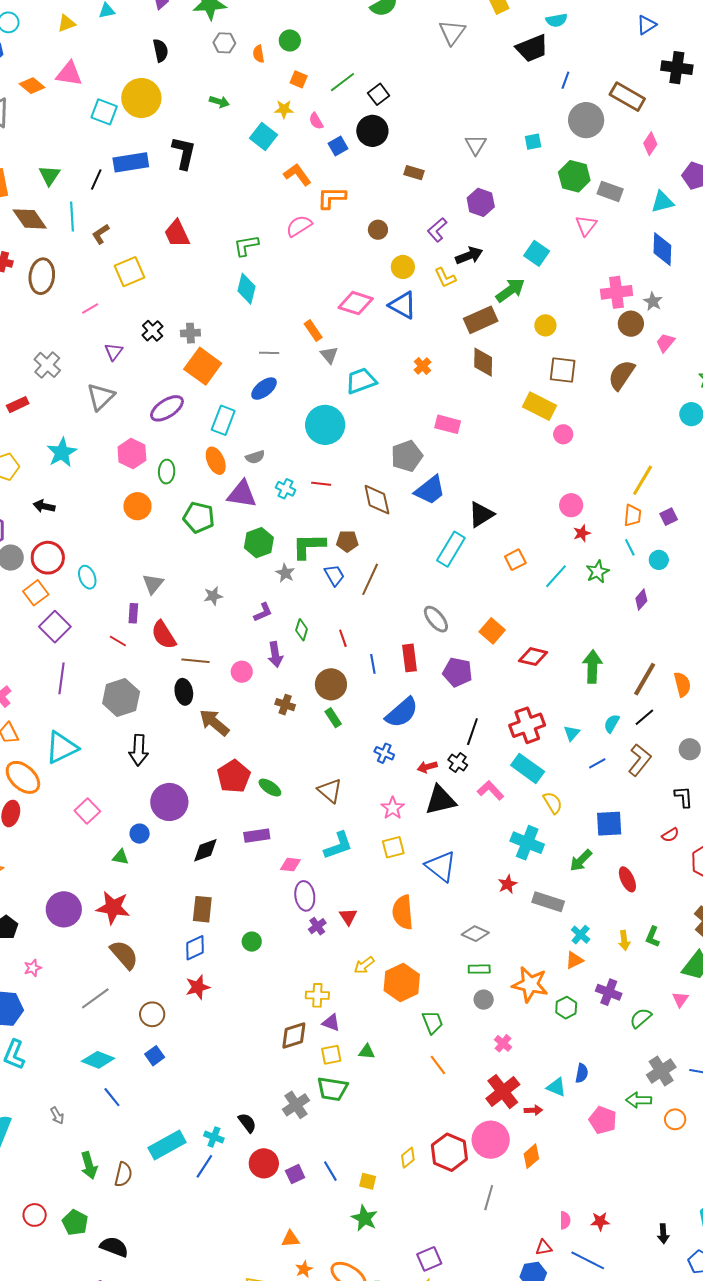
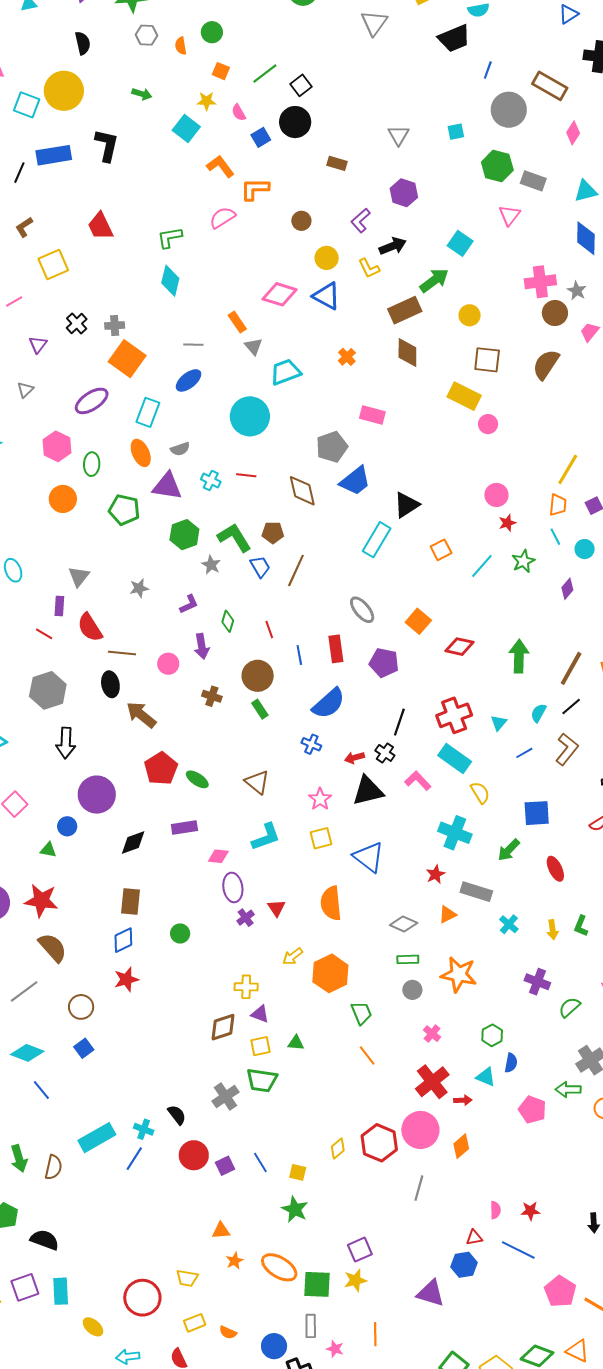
gray triangle: (101, 397) -> (25, 390), size x0.6
green L-shape: (309, 546) -> (234, 538), turned 60
orange triangle: (574, 960) -> (447, 914), moved
green hexagon: (566, 1008) -> (492, 1035), moved

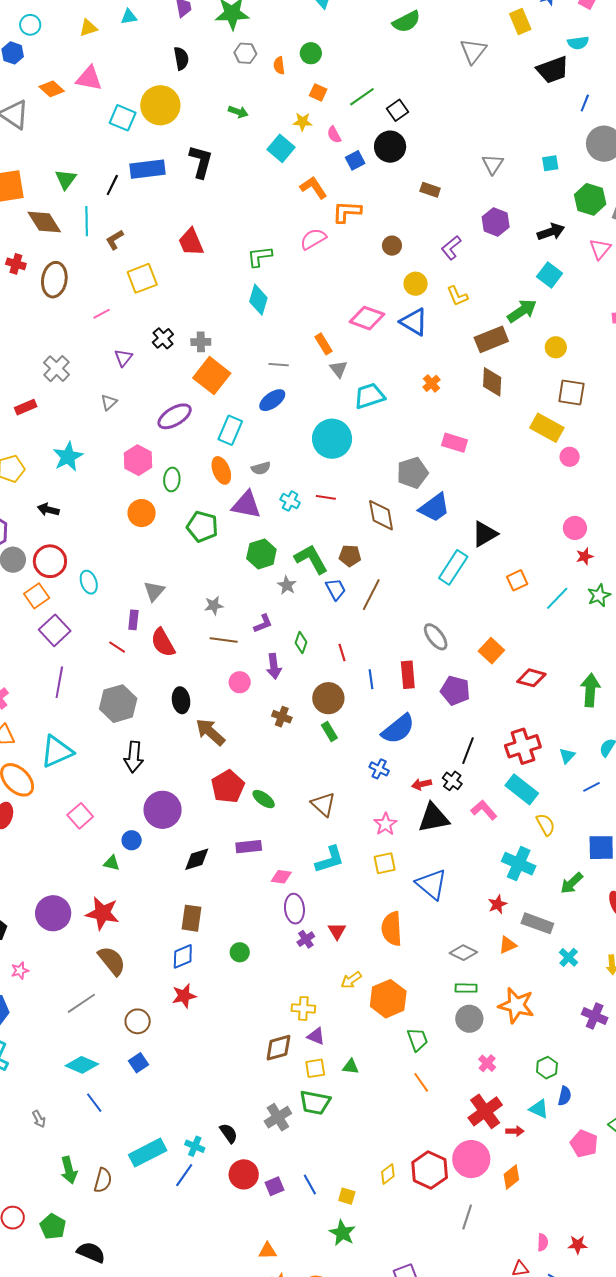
black arrow: (393, 246) -> (551, 232), moved
brown line: (122, 653) -> (224, 640), moved
gray circle: (412, 990) -> (469, 1019), size x1.4

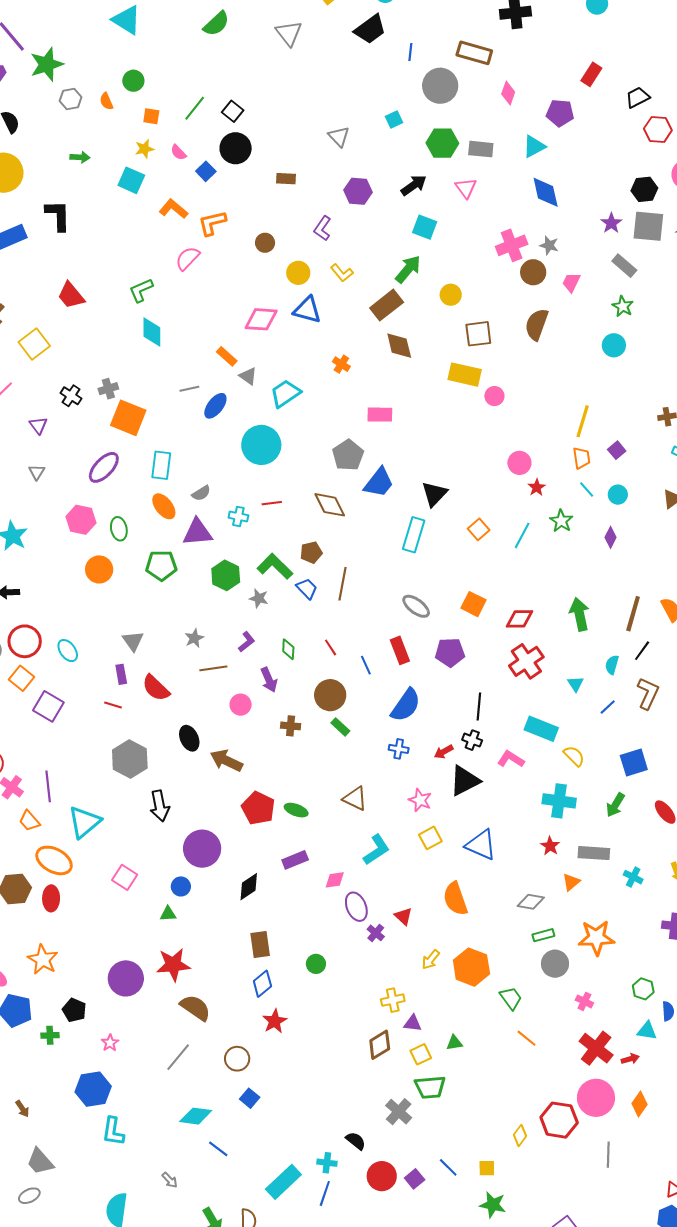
blue ellipse: (272, 400) -> (215, 406), moved
purple line: (59, 682) -> (48, 786), moved
red cross: (523, 746) -> (526, 661), moved

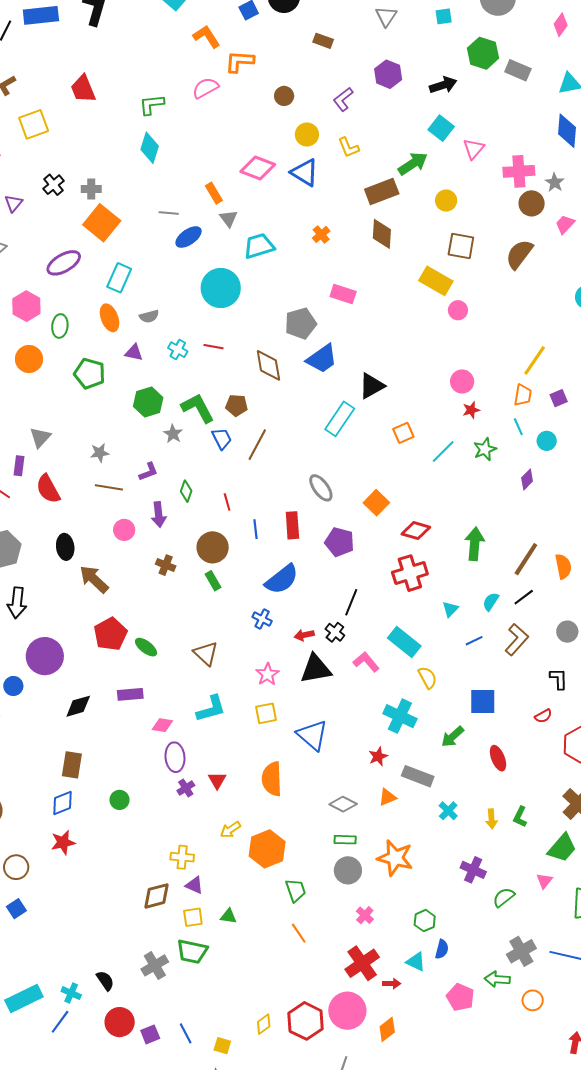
pink triangle: (466, 188) -> (474, 149), moved
purple triangle: (197, 532) -> (134, 353), size x0.6

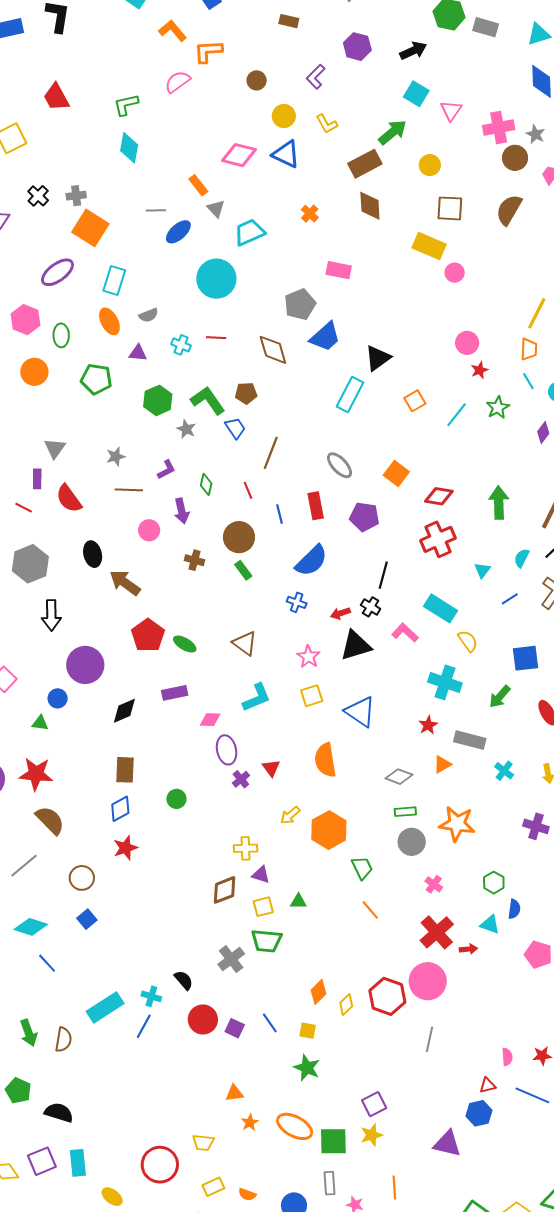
brown line: (257, 445) -> (271, 453), moved
orange diamond: (387, 1029) -> (318, 992), moved
purple square: (150, 1034) -> (235, 1028), turned -36

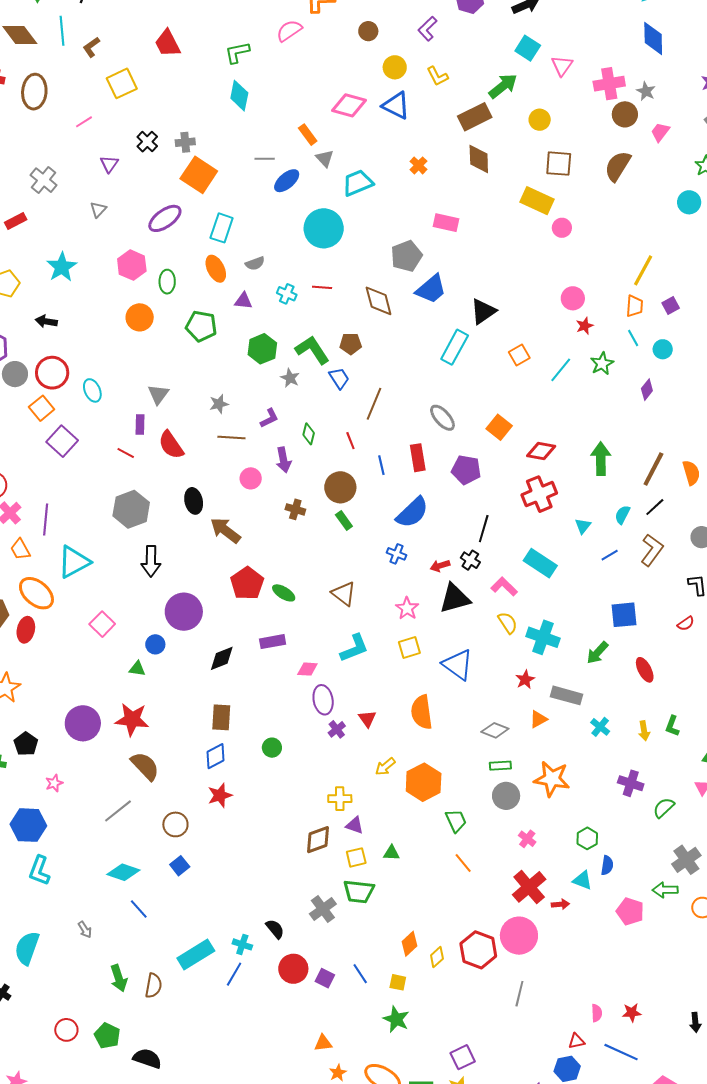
yellow semicircle: (468, 641) -> (508, 623), moved

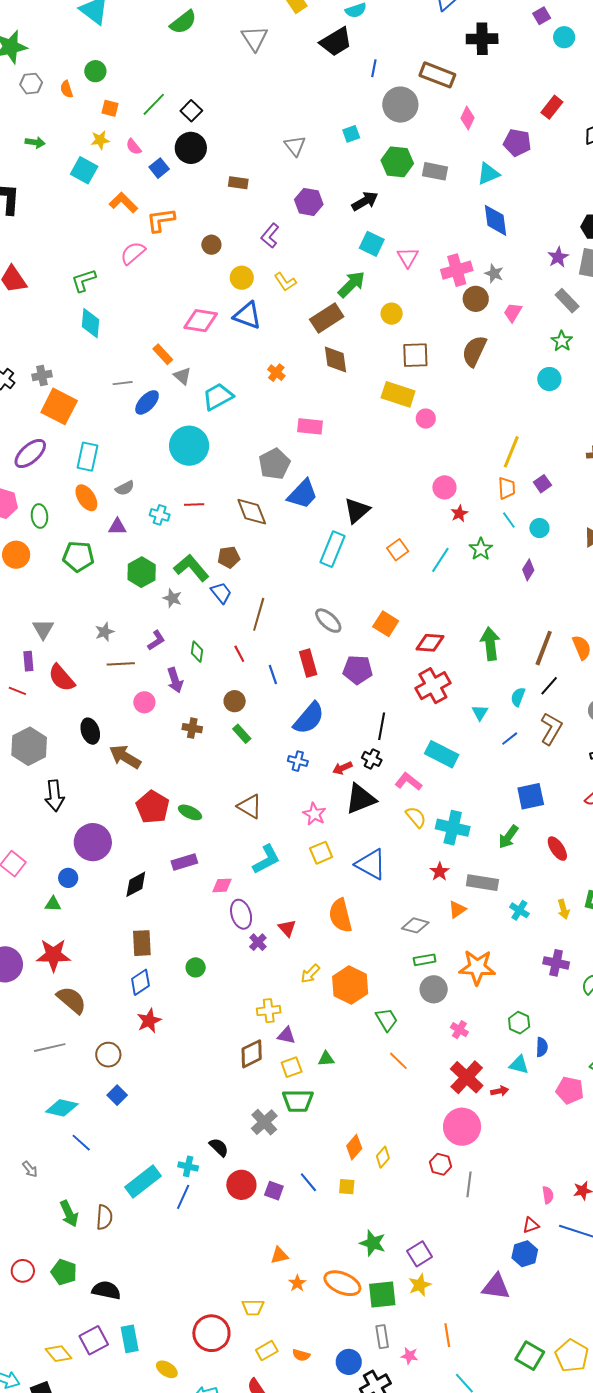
brown circle: (340, 487) -> (235, 701), size x0.7
gray line: (118, 811) -> (50, 1048), turned 32
red hexagon: (478, 950) -> (441, 1164), moved, size x0.6
green star: (396, 1019) -> (373, 1243), moved

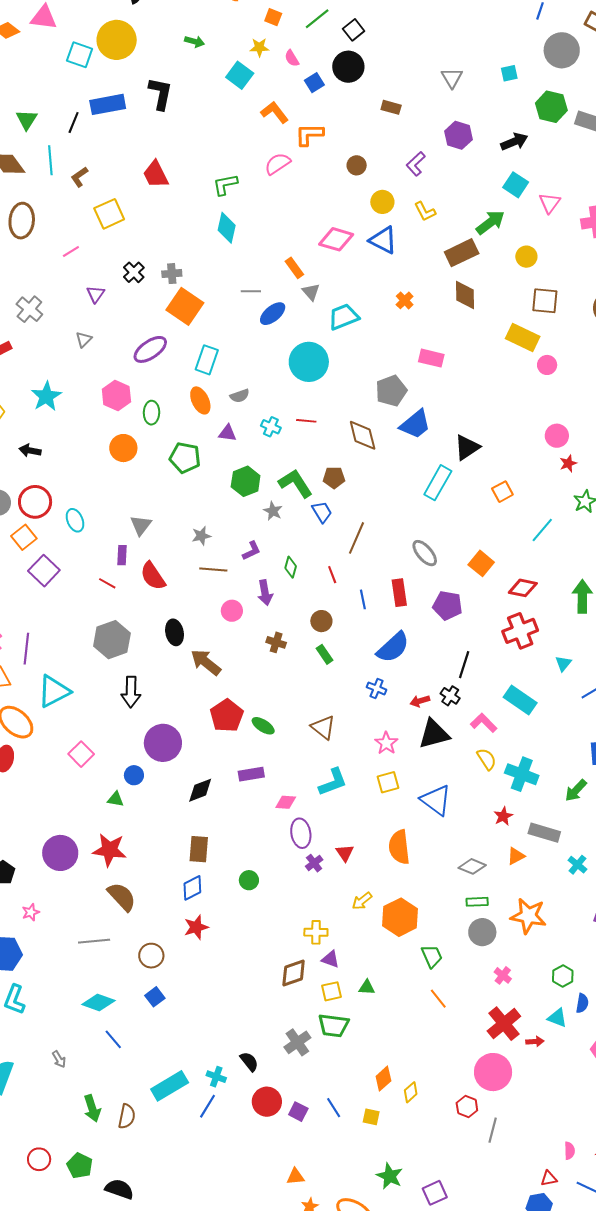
cyan line: (440, 560) -> (542, 530), moved

